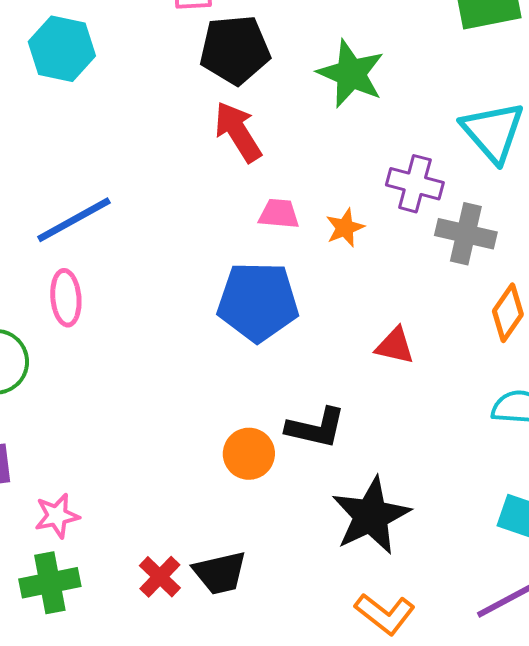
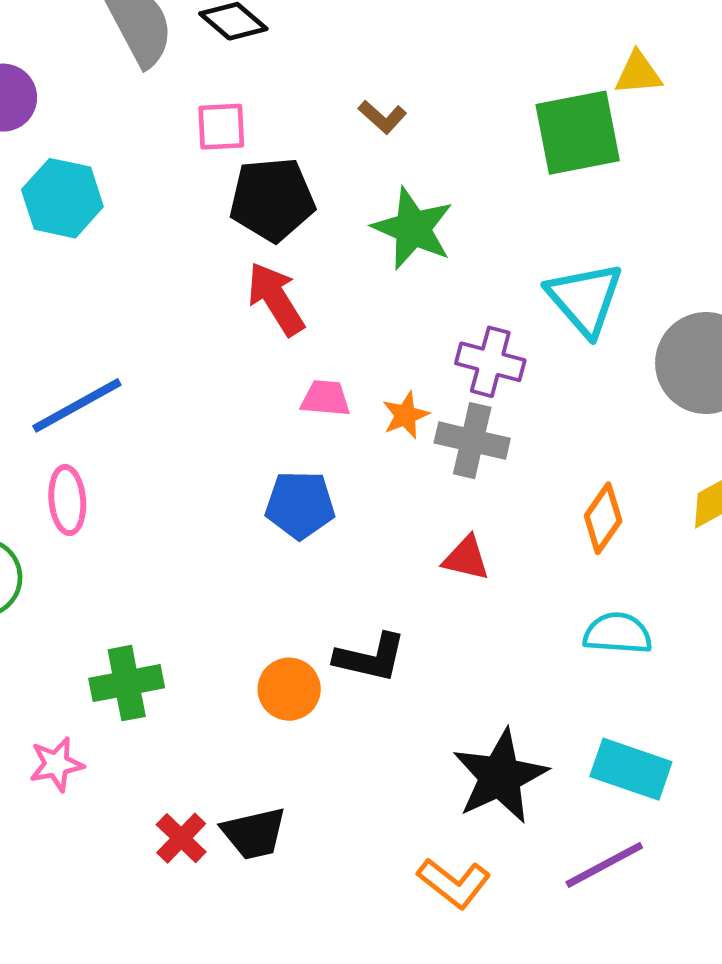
gray cross: (466, 234) -> (472, 441), moved
blue pentagon: (258, 302) -> (300, 505), size x0.7
black star: (371, 516) -> (500, 776), moved
green cross: (50, 583) -> (127, 683), moved

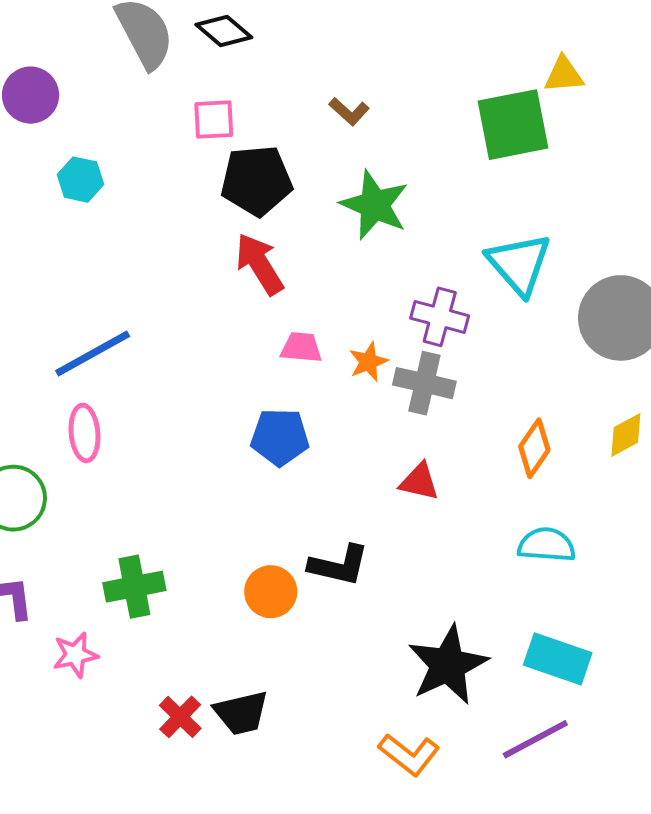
cyan hexagon: (62, 198) -> (80, 180), size x0.7

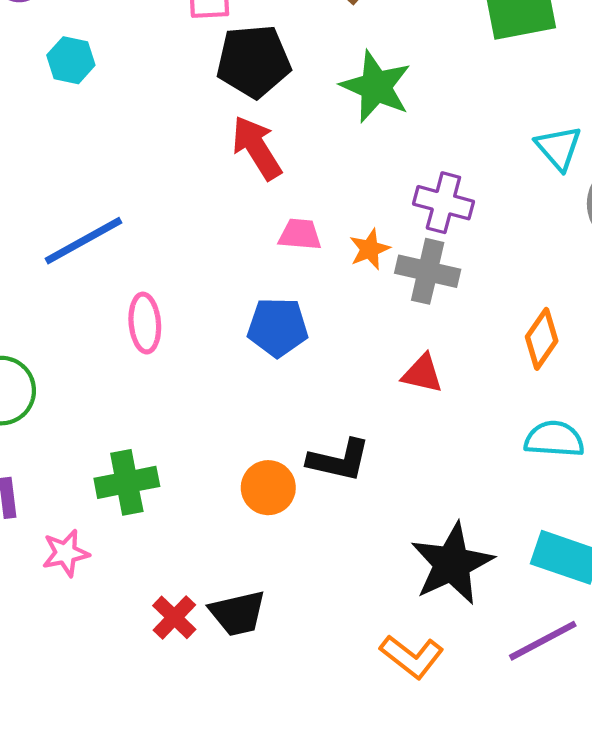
cyan triangle: (519, 264) -> (558, 148), moved, size x0.7
pink ellipse: (84, 433) -> (145, 323), moved

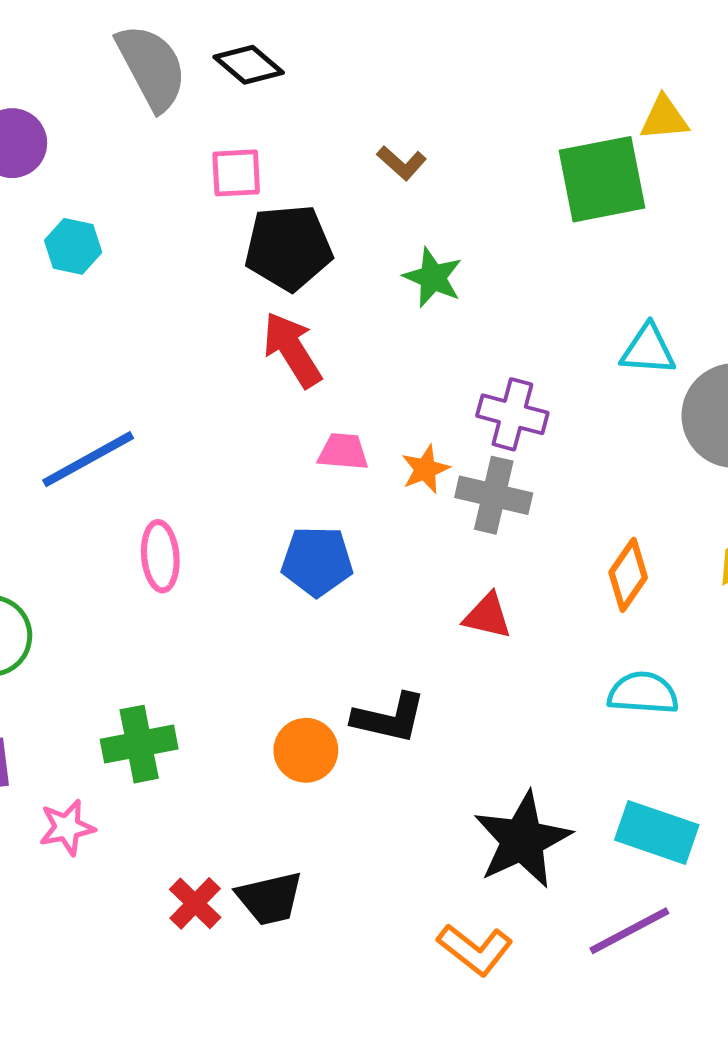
green star: (376, 87) -> (433, 277), size x0.7
cyan triangle: (558, 148) -> (648, 350), turned -45

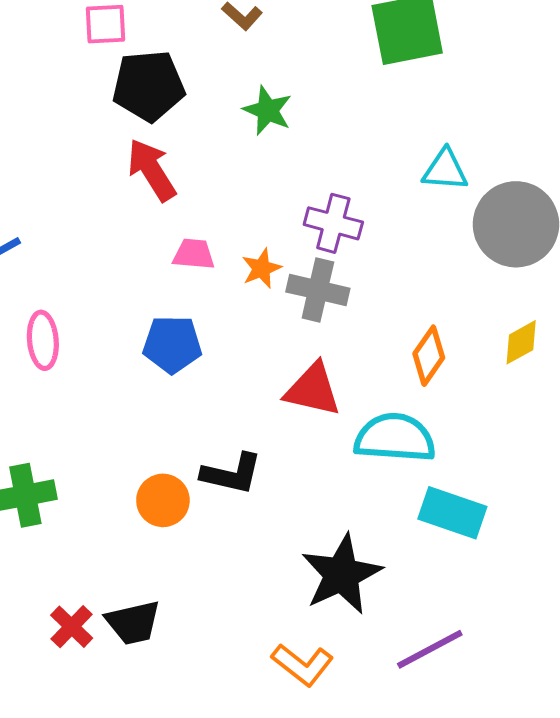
red triangle: (488, 616) -> (313, 390), size x1.4
cyan semicircle: (643, 693) -> (395, 438), moved, size x1.4
cyan rectangle: (657, 832) -> (452, 513), moved

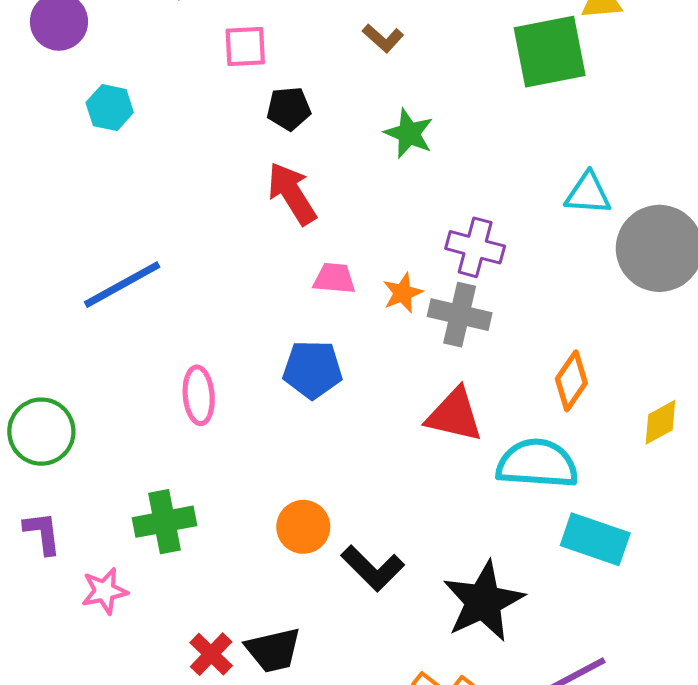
black pentagon: (149, 86) -> (289, 109), size x0.6
pink ellipse: (43, 340) -> (199, 395), moved
yellow diamond: (521, 342) -> (660, 422), moved
black L-shape: (232, 474) -> (373, 568), moved, turned 32

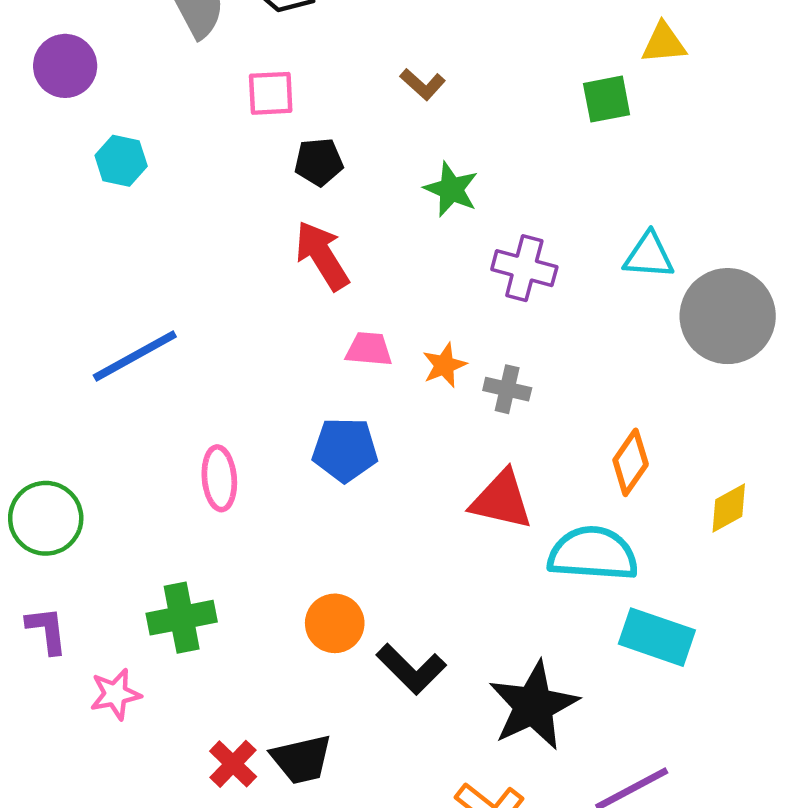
green square: (550, 52) -> (607, 99), size x0.6
purple cross: (475, 247) -> (524, 268), moved
gray cross: (460, 315) -> (507, 389), size x0.7

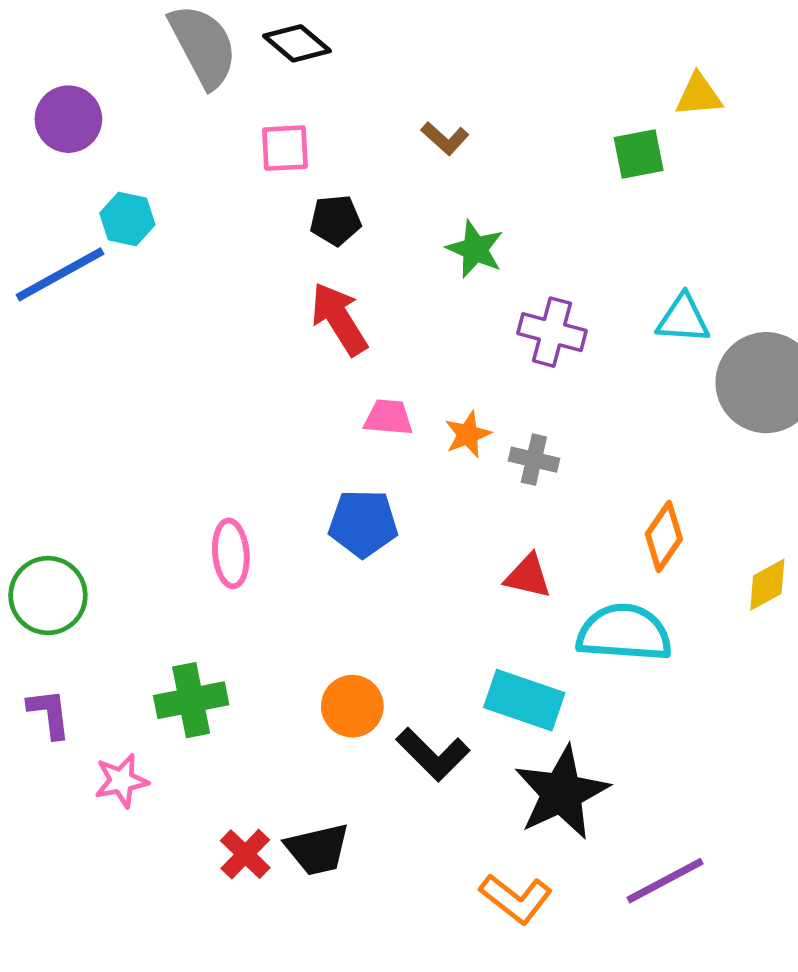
blue line: (135, 356) -> (60, 274), moved
red triangle: (501, 500) -> (528, 576), size x0.7
cyan rectangle: (657, 637) -> (524, 700), moved

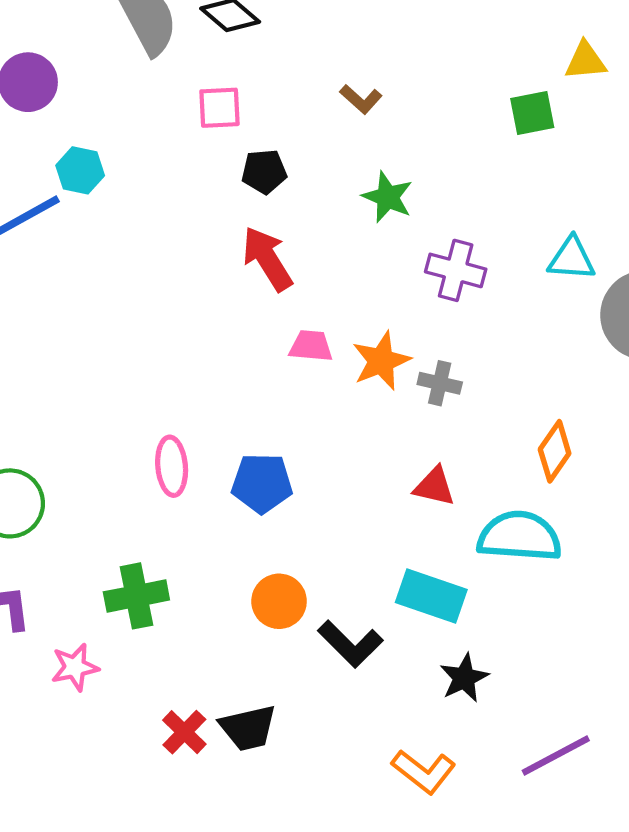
orange star: (468, 434) -> (381, 361), size x1.4
blue pentagon: (363, 523) -> (262, 483), moved
black star: (562, 793) -> (464, 678), size x0.6

